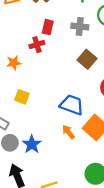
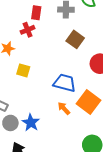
yellow square: (22, 97) -> (23, 70), moved

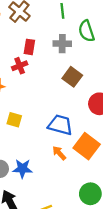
yellow square: (23, 70) -> (14, 120), moved
blue star: (31, 123) -> (22, 169), turned -30

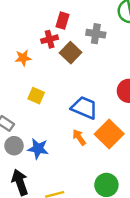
gray cross: (62, 44) -> (96, 34), moved
brown square: (72, 77) -> (71, 53), moved

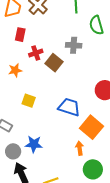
red rectangle: (63, 21) -> (20, 35), moved
orange arrow: (79, 137) -> (80, 148), moved, turned 32
gray circle: (14, 146) -> (13, 151), moved

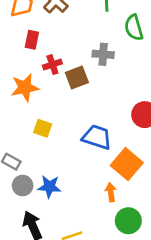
brown square: (54, 63) -> (77, 78), turned 30
orange star: (15, 70) -> (25, 88), size x1.5
gray circle: (13, 151) -> (23, 186), moved

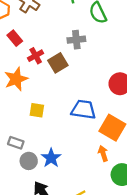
red rectangle: (32, 40) -> (15, 38), turned -42
blue star: (49, 187) -> (51, 158), turned -30

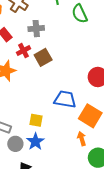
gray cross: (76, 40) -> (36, 29), moved
yellow square: (37, 110) -> (36, 120), moved

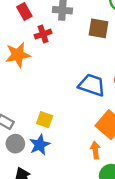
brown square: (43, 57) -> (98, 28), moved, turned 30
blue trapezoid: (65, 99) -> (92, 85), moved

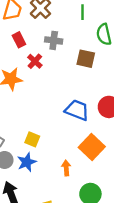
red cross: (43, 34) -> (35, 61), turned -32
orange arrow: (95, 150) -> (66, 168), moved

